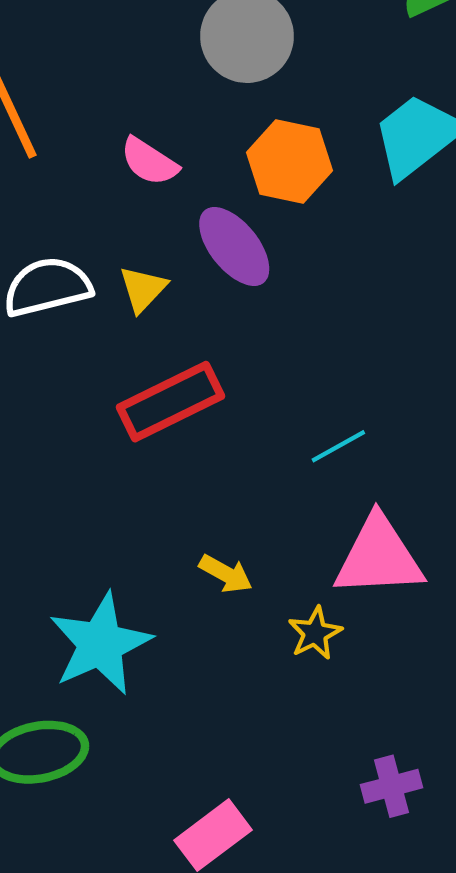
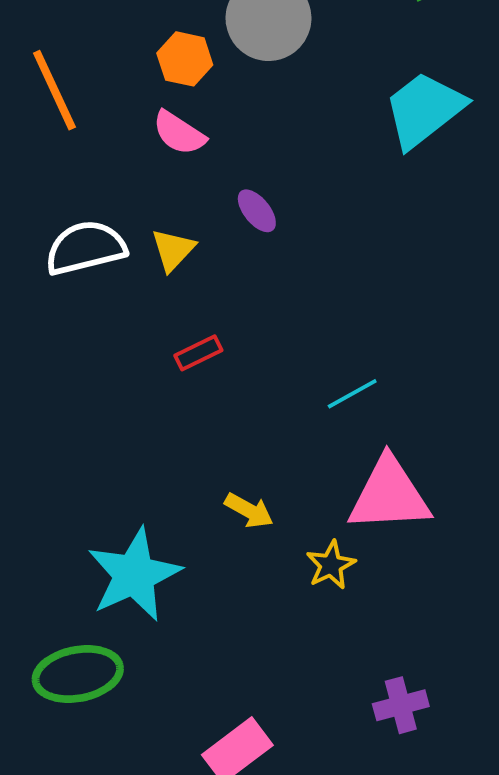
orange hexagon: (289, 162) -> (185, 59), moved, size x0.7
purple ellipse: (234, 247) -> (257, 211), size x0.6
red rectangle: (171, 402) -> (198, 353), size x0.5

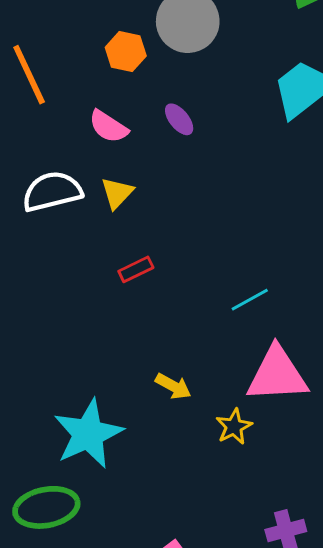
pink semicircle: (179, 133) -> (108, 127), moved
purple ellipse: (257, 211) -> (179, 119), moved

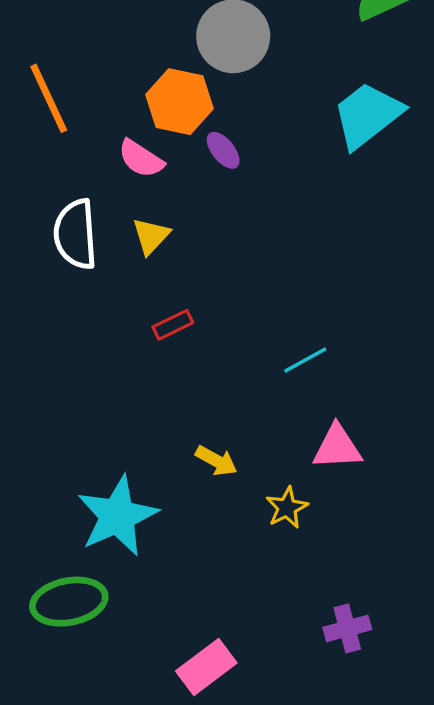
orange hexagon: (126, 52) -> (180, 102), moved, size x1.4
white semicircle: (52, 191) -> (75, 234), turned -80
pink triangle: (277, 375) -> (337, 447), size x0.7

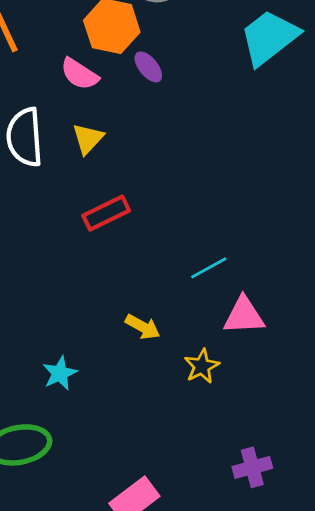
red rectangle: (173, 325) -> (106, 213), size x1.4
cyan line: (305, 360) -> (209, 268), moved
cyan star: (117, 516) -> (60, 373), size x0.5

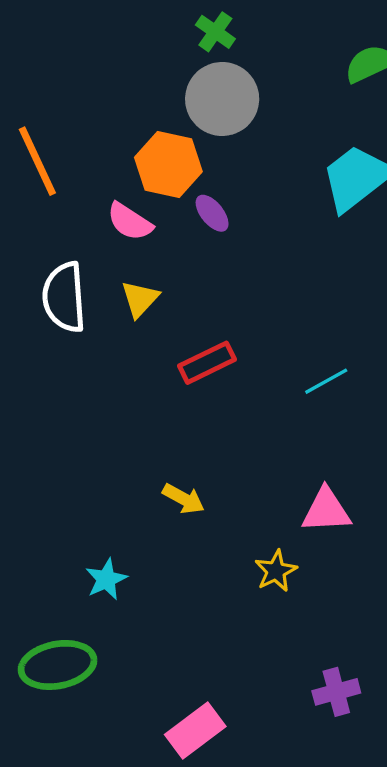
red rectangle: (106, 213) -> (207, 363), moved
cyan line: (209, 268) -> (326, 381), moved
yellow arrow: (143, 327) -> (183, 499), moved

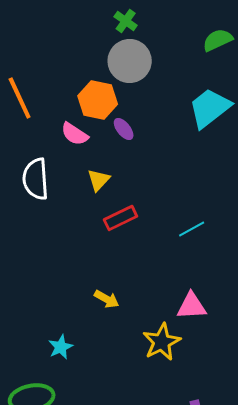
yellow triangle: (140, 299) -> (99, 180), moved
yellow star: (276, 571) -> (162, 342), size x1.5

